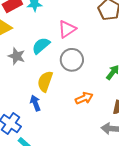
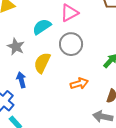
gray star: (17, 56) -> (16, 47), moved
blue arrow: (35, 103) -> (21, 80), moved

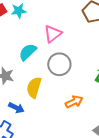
blue arrow: (21, 80) -> (16, 108), turned 140

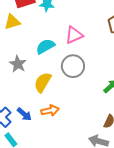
orange arrow: (74, 102) -> (50, 111), moved
blue arrow: (16, 108) -> (24, 114), moved

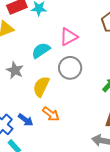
orange arrow: (50, 111) -> (51, 114), turned 54

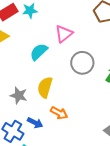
gray circle: (70, 68) -> (82, 63), moved
gray star: (15, 70) -> (19, 95), moved

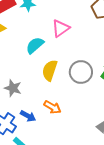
gray circle: (82, 63) -> (81, 72), moved
yellow semicircle: (45, 87) -> (50, 70), moved

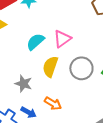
pink triangle: (61, 28) -> (62, 39), moved
gray star: (13, 88) -> (23, 84), moved

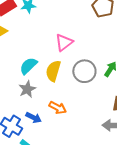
cyan semicircle: (35, 42) -> (28, 66), moved
gray star: (23, 84) -> (27, 89), turned 30

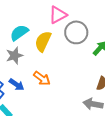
gray circle: (84, 71) -> (76, 32), moved

